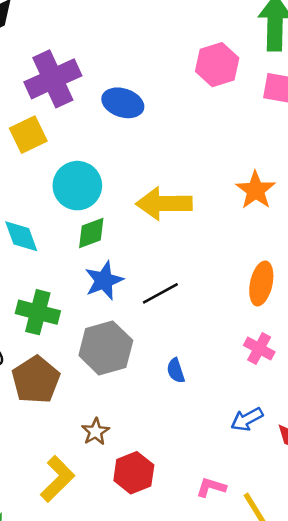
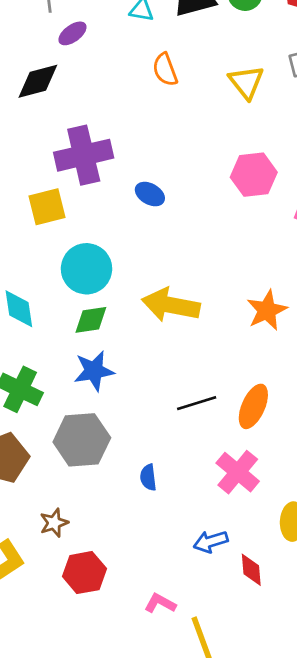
blue ellipse: (123, 103) -> (150, 194), size x0.7
black line: (160, 293) -> (197, 403), moved
pink cross: (259, 349) -> (238, 472), size x1.4

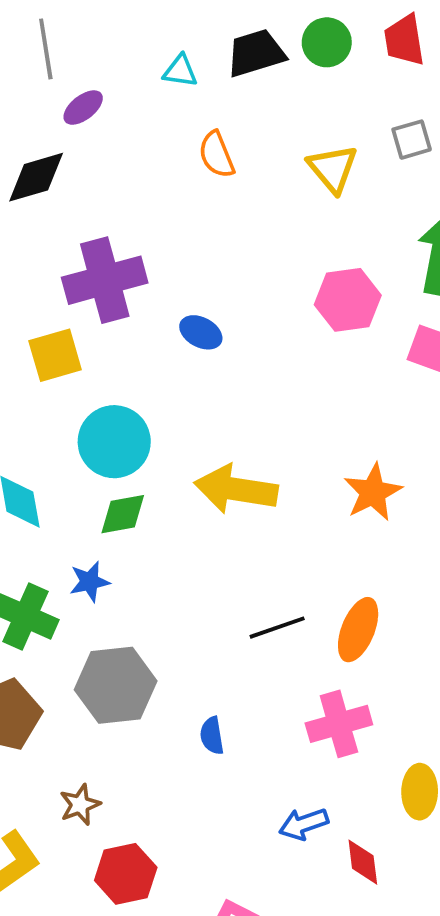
blue star: (94, 371) -> (90, 582), moved, size x0.7
pink cross: (238, 472) -> (339, 724), turned 36

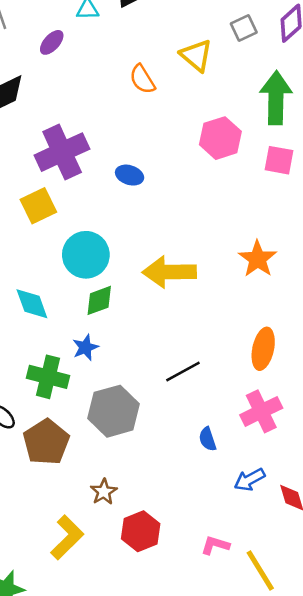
purple ellipse: (83, 108) -> (52, 42), moved
orange semicircle: (217, 155) -> (142, 79), moved
black line: (277, 628) -> (183, 371), moved
blue semicircle: (212, 736) -> (208, 439), moved

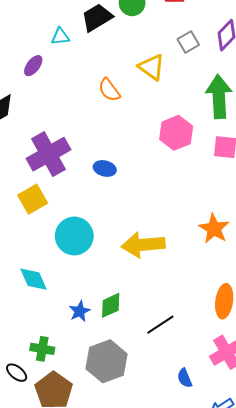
green diamond: (99, 300) -> (111, 305), moved
green cross: (48, 377) -> (42, 349), moved, size x0.7

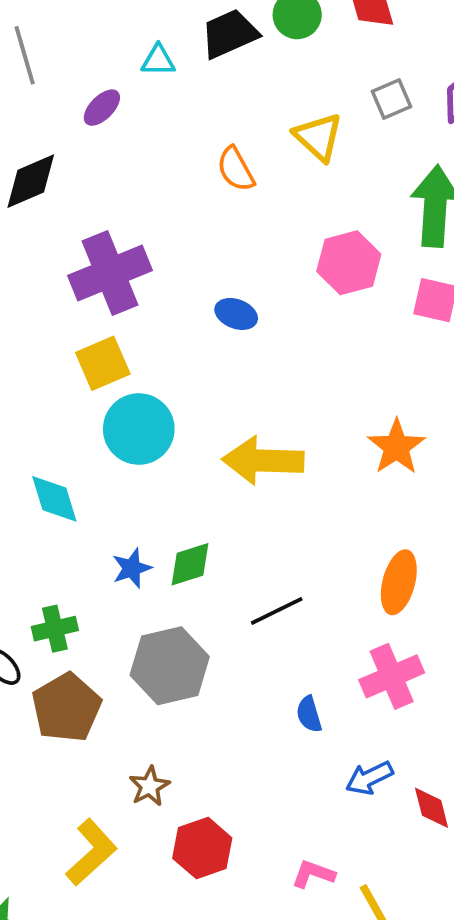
blue ellipse: (105, 168) -> (236, 314), moved
yellow square: (33, 199) -> (103, 363), moved
green cross: (42, 349) -> (55, 629), turned -30

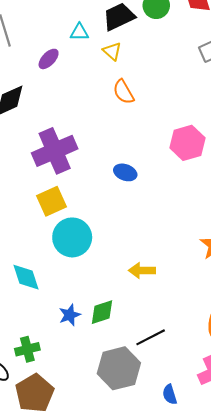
yellow triangle: (318, 137) -> (112, 51), moved, size x0.7
yellow arrow: (263, 461) -> (142, 270), moved, size x0.6
gray hexagon: (170, 666) -> (119, 368), moved

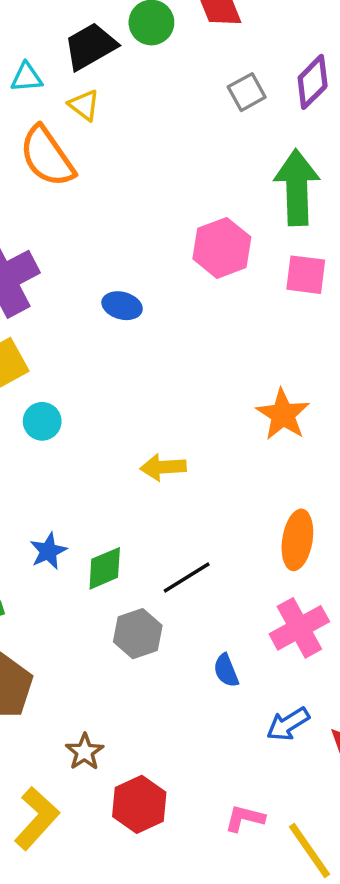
orange semicircle: (124, 92) -> (47, 156), moved, size x1.5
cyan circle: (72, 237) -> (42, 421), size x0.6
green diamond: (102, 312) -> (105, 568), moved
gray hexagon: (119, 368) -> (138, 634), size x0.7

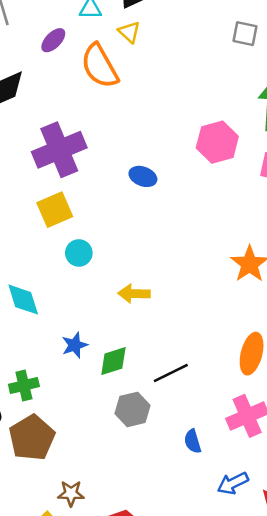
gray square: (247, 92) -> (245, 34), turned 35
yellow arrow: (163, 467) -> (134, 294), moved
brown star: (85, 752) -> (71, 493), moved, turned 30

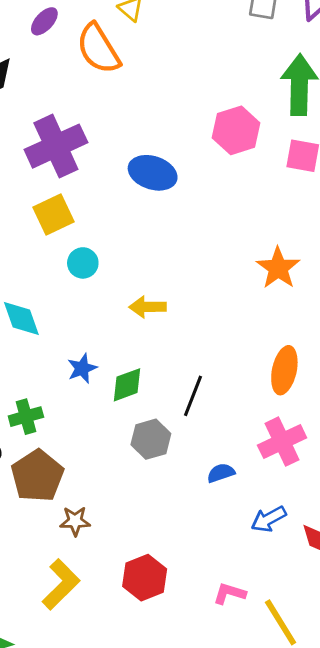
blue ellipse: (143, 176) -> (153, 173), size x1.5
black line: (171, 373) -> (193, 396), turned -40
blue semicircle: (193, 441) -> (221, 473), turned 90
brown star: (71, 493) -> (75, 521), moved

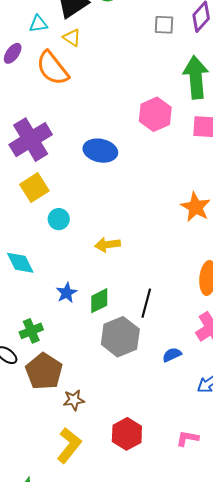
gray hexagon: (151, 439) -> (120, 337), size x1.4

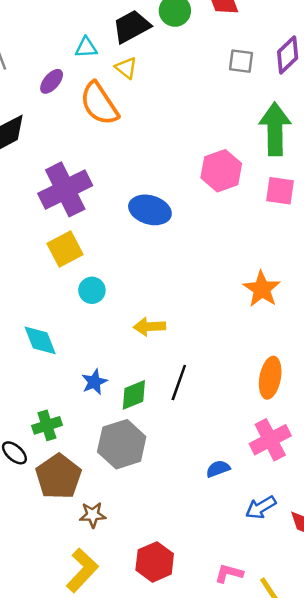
black line: (146, 303) -> (179, 383), moved
gray hexagon: (120, 337) -> (122, 444), moved

